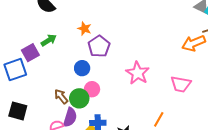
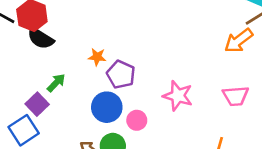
blue circle: (82, 68) -> (107, 107), size x1.5
pink circle: (92, 89) -> (137, 120), moved

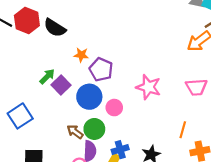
black semicircle: (40, 38) -> (55, 28), moved
purple square: (37, 104) -> (61, 85), moved

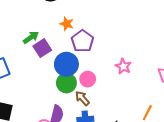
pink star: (148, 87) -> (123, 66), size x0.7
green circle: (94, 129) -> (66, 83), moved
brown arrow: (75, 132) -> (82, 98), moved

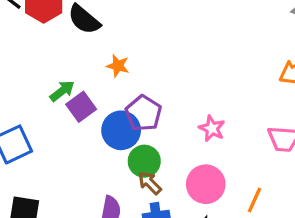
purple pentagon: (82, 41) -> (143, 113), moved
pink circle: (88, 79) -> (206, 184), moved, size x1.5
green circle: (66, 83) -> (144, 161), moved

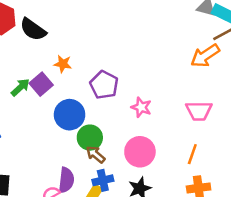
purple square: (81, 107) -> (41, 84), moved
purple pentagon: (143, 113) -> (104, 85), moved
orange line: (254, 200) -> (192, 154), moved

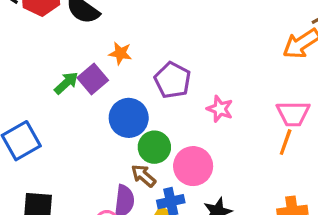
pink circle: (140, 152) -> (193, 166), moved
brown arrow: (96, 154) -> (143, 176), moved
orange line: (192, 154) -> (286, 142), moved

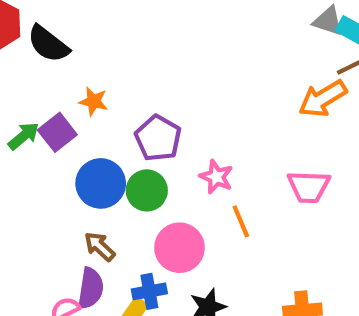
orange line: (286, 142) -> (241, 221), moved, turned -45
green circle: (154, 147) -> (147, 190), moved
brown arrow: (143, 176) -> (100, 246), moved

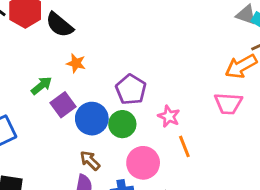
orange star: (94, 101) -> (76, 63), moved
purple square: (57, 132) -> (63, 105), moved
pink trapezoid: (309, 187) -> (228, 104), moved

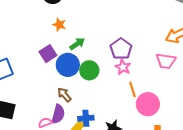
green arrow: (41, 86) -> (77, 44), moved
purple pentagon: (131, 89) -> (121, 49), moved
pink circle: (143, 163) -> (148, 104), moved

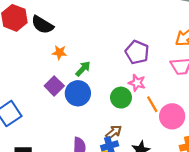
purple pentagon: (121, 49) -> (137, 52), moved
green circle: (89, 70) -> (121, 98), moved
brown arrow: (64, 95) -> (114, 132), moved, turned 105

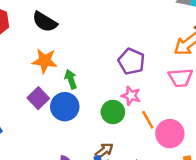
black semicircle: (42, 25) -> (45, 22), moved
orange star: (59, 53) -> (45, 61), size x1.5
green arrow: (83, 69) -> (71, 79), turned -63

